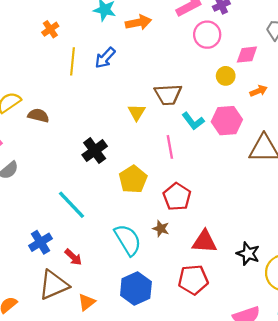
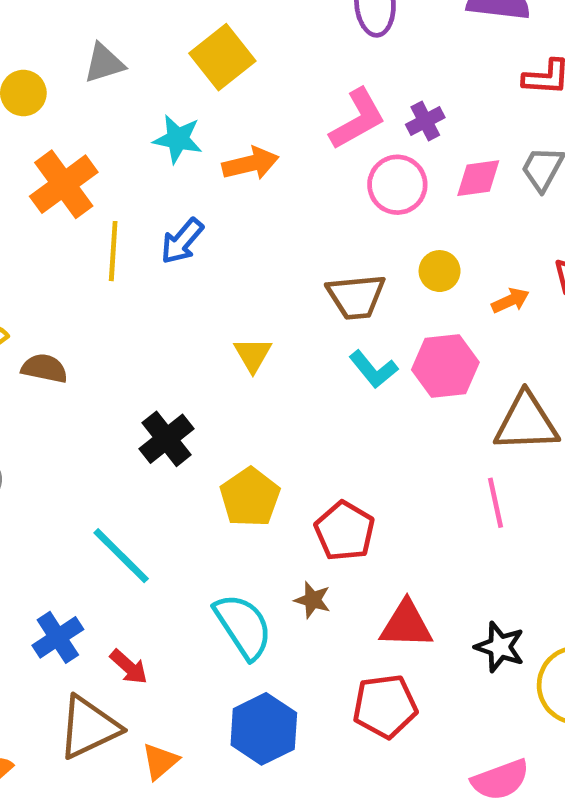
orange cross: (50, 29) -> (64, 184), size x1.8
pink diamond: (247, 55) -> (478, 178), moved
brown trapezoid: (168, 95) -> (356, 297), moved
pink line: (170, 147) -> (495, 503), moved

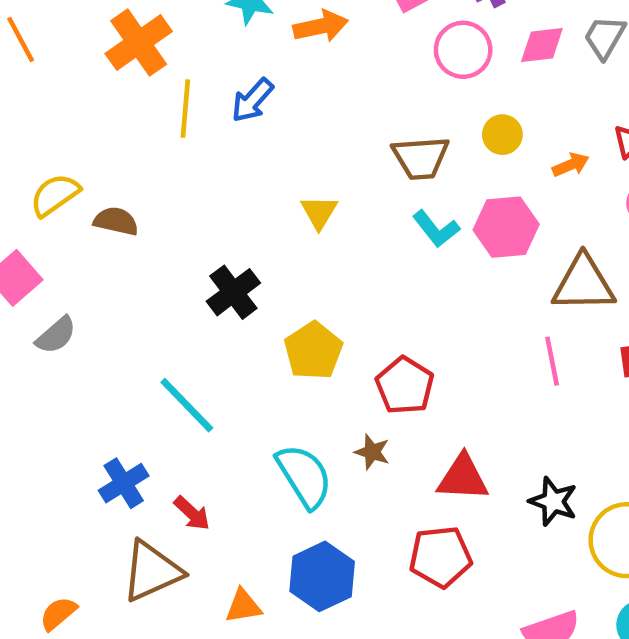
orange triangle: (160, 761) -> (243, 606), moved, turned 30

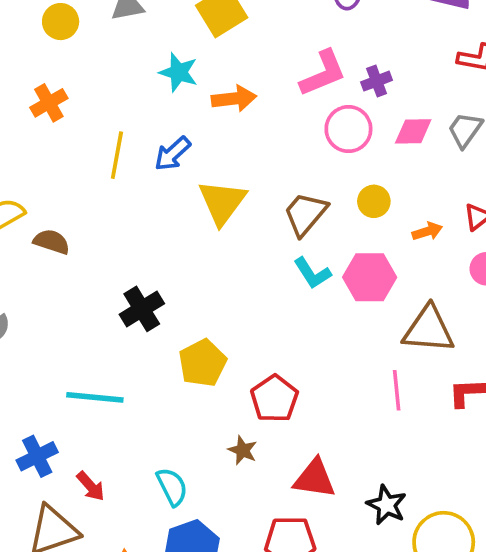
orange cross: (139, 43) -> (49, 103), moved, size x0.7
brown trapezoid: (421, 158) -> (305, 214), turned 129
yellow triangle: (319, 212) -> (222, 202), moved, size x1.6
cyan line: (187, 405) -> (95, 397), turned -46
cyan semicircle: (304, 476) -> (172, 487), moved, size x0.7

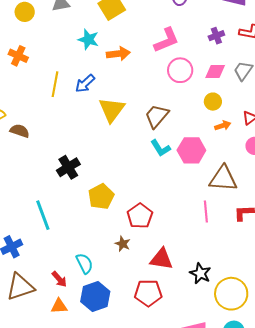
purple cross: (377, 81) -> (216, 36), moved
orange cross: (49, 103) -> (18, 56), turned -36
yellow circle: (374, 201) -> (213, 102), moved
cyan line: (95, 397) -> (43, 215), turned 64
red arrow: (91, 486) -> (59, 279), moved

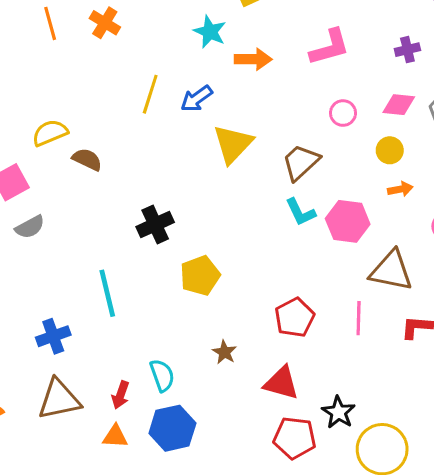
orange cross: (18, 56) -> (105, 23), moved
pink circle: (180, 70) -> (343, 113), moved, size x0.7
red pentagon: (140, 216) -> (295, 318), moved
red arrow: (59, 279) -> (121, 395), turned 54
red pentagon: (148, 293) -> (295, 438), moved

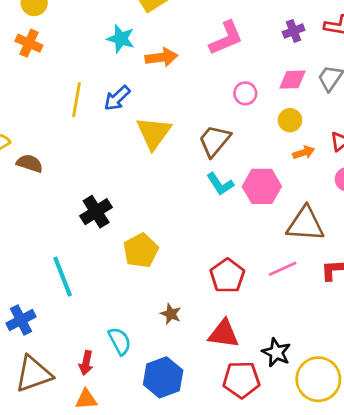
pink line: (359, 318) -> (283, 269), turned 72
blue hexagon: (172, 428) -> (163, 377), moved

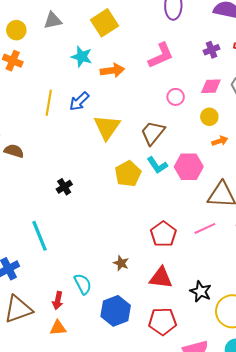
black cross: (96, 212) -> (64, 187), size x0.7
yellow pentagon: (141, 251) -> (128, 174), moved
red pentagon: (241, 380) -> (162, 321), moved

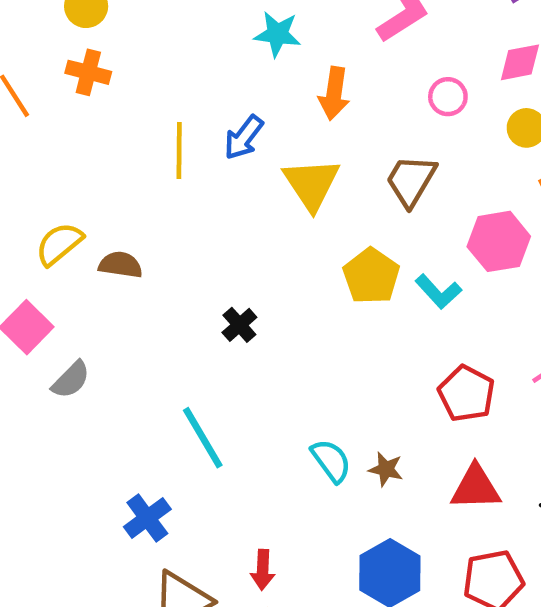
cyan star: (82, 57) -> (277, 34), moved
orange arrow: (112, 70) -> (334, 93), moved, turned 115
cyan L-shape: (157, 165) -> (438, 292), moved
cyan semicircle: (83, 284) -> (331, 461), moved

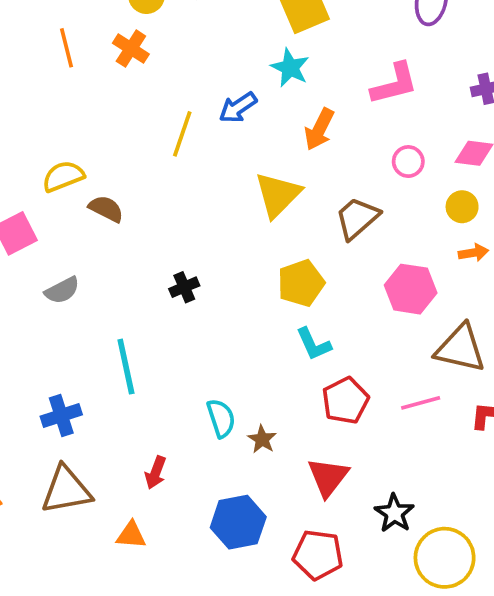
blue arrow: (244, 137) -> (238, 108), moved
cyan L-shape: (438, 292) -> (314, 344), moved
gray semicircle: (71, 380) -> (62, 290), moved
red triangle: (476, 488) -> (328, 477), turned 51
red arrow: (263, 570) -> (156, 473), moved

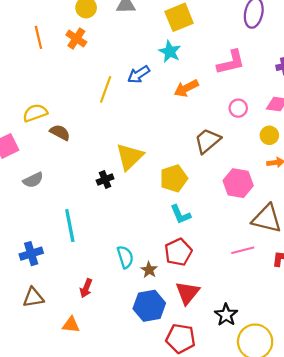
orange arrow: (319, 129) -> (186, 88), turned 35
yellow triangle: (278, 195) -> (130, 157), moved
red pentagon: (345, 401) -> (178, 252), moved
brown triangle: (66, 490) -> (33, 298), size x0.7
blue hexagon: (238, 522) -> (149, 306), moved

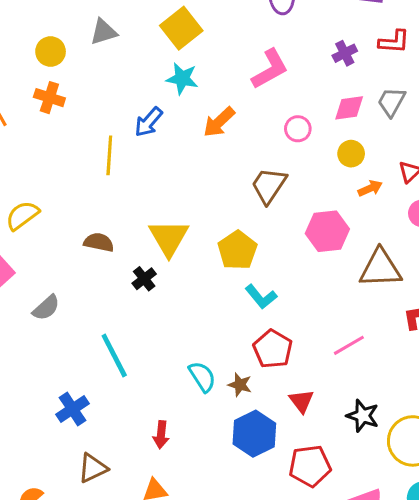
brown semicircle: (60, 132) -> (99, 242), moved
pink line: (243, 250) -> (349, 345), moved
red triangle: (187, 293) -> (301, 401), size x0.7

